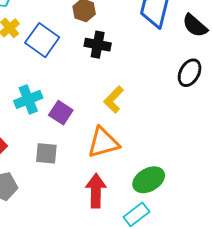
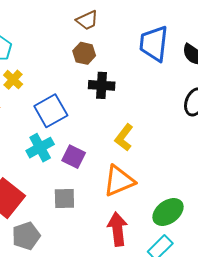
blue square: (42, 40) -> (51, 111), moved, turned 32

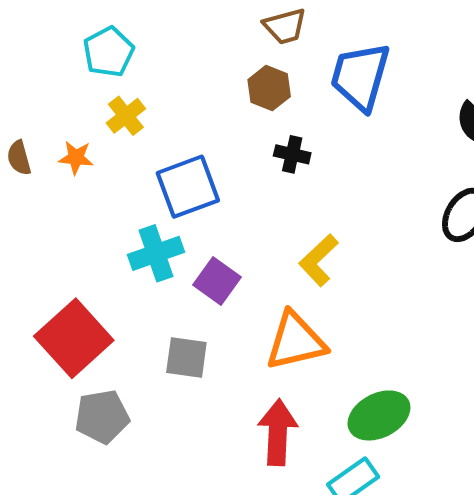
blue trapezoid: (154, 44) -> (360, 76), moved
black cross: (102, 85) -> (292, 154), size x0.7

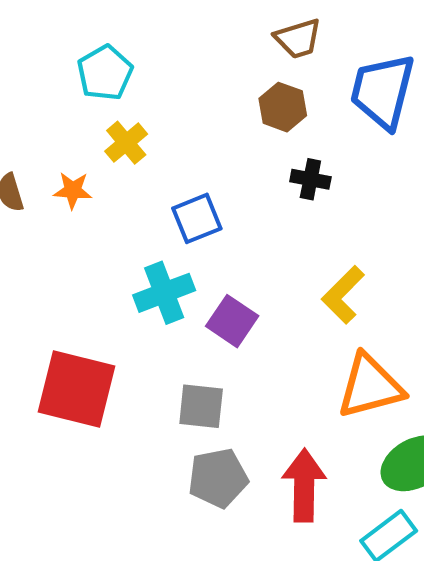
blue square: (188, 187) -> (197, 218), size x0.7
red square: (74, 338) -> (77, 389), turned -32
orange triangle: (296, 341) -> (370, 386), moved
gray pentagon: (102, 417) -> (218, 478), moved

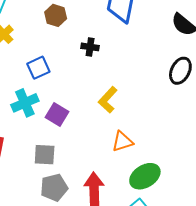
brown hexagon: (283, 107) -> (56, 15), moved
orange triangle: (370, 386) -> (122, 142), size x0.7

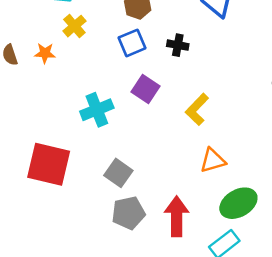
blue square: (38, 68) -> (132, 43), moved
purple square: (57, 114) -> (146, 89), moved
gray square: (45, 155) -> (118, 173), turned 30

